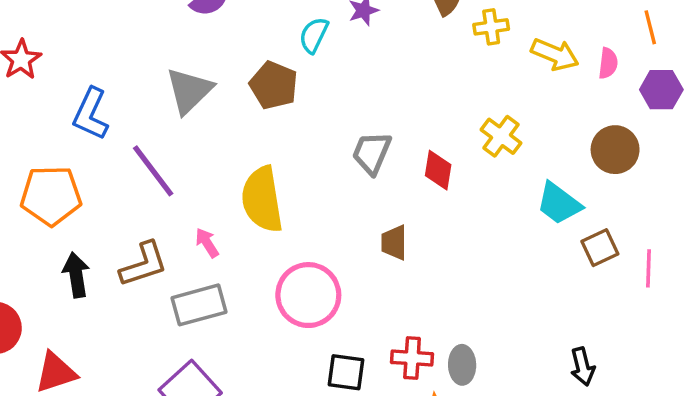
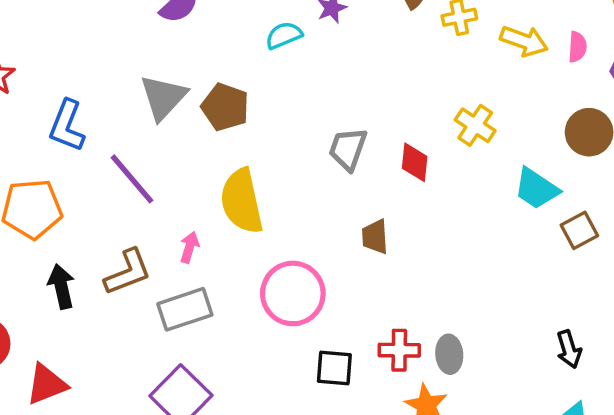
cyan semicircle: (314, 35) -> (284, 35), turned 45
brown pentagon: (274, 85) -> (225, 107), moved
pink arrow: (207, 243) -> (189, 247), turned 52

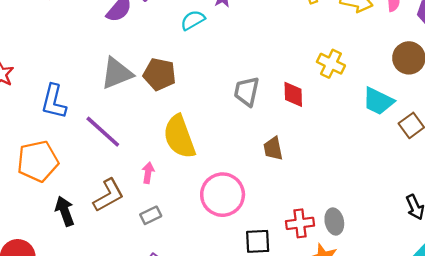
gray triangle: (163, 97) -> (117, 73), turned 33
gray rectangle: (185, 309) -> (151, 215), size x0.6

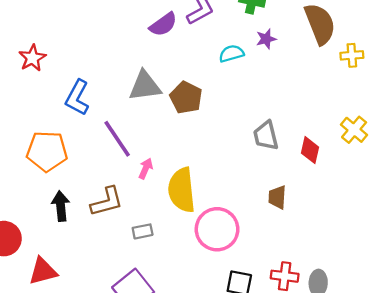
gray trapezoid: (247, 91) -> (266, 136), turned -40
yellow semicircle: (179, 137) -> (182, 190), moved
pink arrow: (148, 173) -> (146, 169), moved

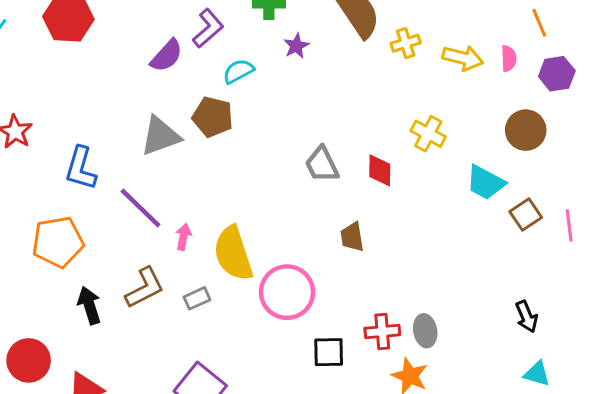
cyan semicircle: (231, 54) -> (238, 71), moved
brown pentagon: (186, 97) -> (213, 117), moved
gray rectangle: (143, 231) -> (197, 298), moved

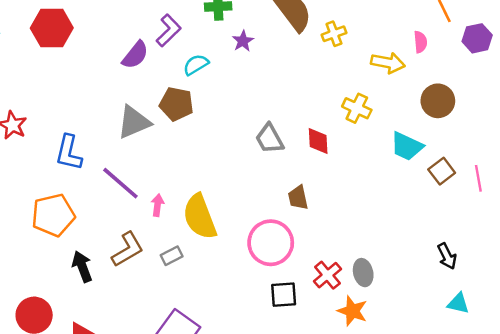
yellow arrow: (463, 58) -> (388, 63), moved
purple hexagon: (557, 74) -> (477, 38), moved
pink circle: (287, 292) -> (271, 243), moved
red cross: (382, 332) -> (327, 275), turned -32

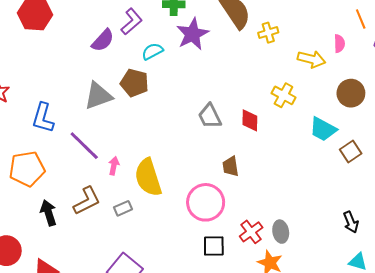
purple star: (243, 41) -> (193, 34), size x1.8

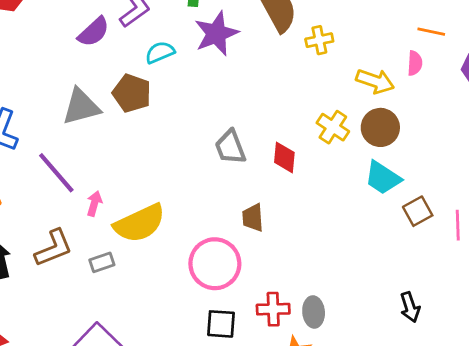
orange line: (361, 19) -> (431, 32), moved, turned -60
brown circle: (351, 93) -> (380, 127), moved
yellow semicircle: (148, 177) -> (140, 223), turned -102
red cross: (251, 232) -> (273, 309), turned 30

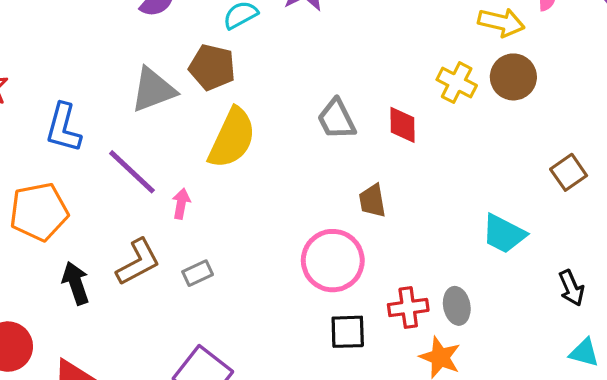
cyan trapezoid: (383, 178) -> (504, 234), moved
yellow semicircle: (140, 223) -> (232, 138), moved, turned -34

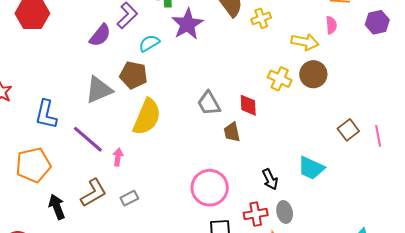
brown trapezoid: (372, 201) -> (232, 132), moved
black arrow: (571, 288) -> (270, 179), moved

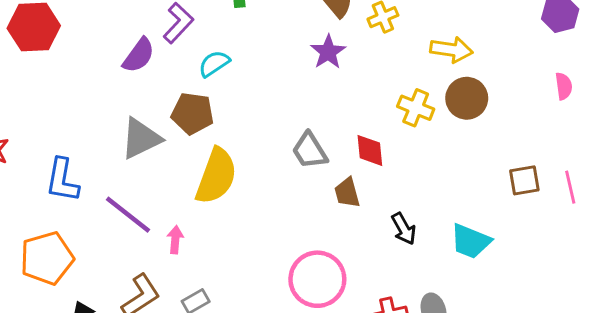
purple star: (187, 24) -> (328, 52), moved, size x0.7
pink semicircle: (331, 25) -> (564, 86), moved
brown square: (348, 130) -> (524, 180), turned 30
black arrow: (270, 179) -> (404, 229), moved

